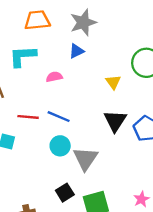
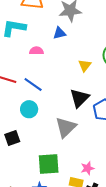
gray triangle: (85, 159) -> (66, 127), moved
black square: (65, 193) -> (12, 138), moved

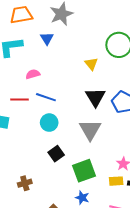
blue triangle: (59, 33) -> (47, 38), moved, turned -32
pink semicircle: (36, 51) -> (33, 74), moved
black square: (12, 138) -> (56, 154), moved

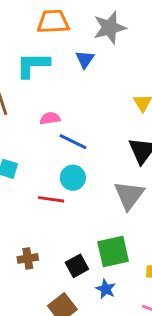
pink semicircle: (33, 74) -> (50, 118), moved
red line: (20, 99) -> (51, 199), moved
black square: (56, 154) -> (77, 266), moved

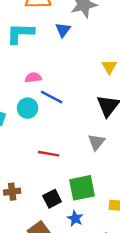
cyan circle: (73, 178) -> (28, 108), moved
gray triangle: (129, 195) -> (96, 142), size x0.7
red line: (51, 199) -> (49, 154), moved

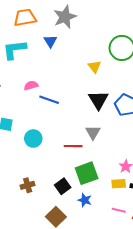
cyan circle: (28, 108) -> (33, 139), moved
red line: (49, 154) -> (73, 146), moved

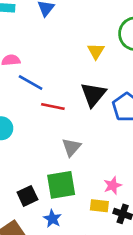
gray triangle: (93, 132) -> (71, 147), moved
red line: (73, 146) -> (53, 106), moved

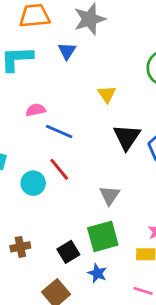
yellow triangle: (96, 51) -> (107, 94), moved
red line: (53, 106) -> (59, 169), moved, turned 45

